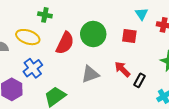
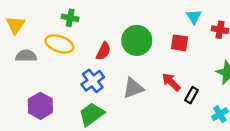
green cross: (45, 15) -> (70, 18), moved
red semicircle: (65, 43) -> (103, 51), size x0.7
blue cross: (33, 68) -> (93, 81), moved

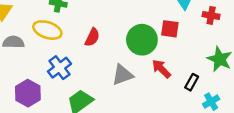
green circle: (137, 40) -> (142, 40), moved
blue cross: (93, 81) -> (59, 68), moved
black rectangle: (191, 95) -> (192, 82), moved

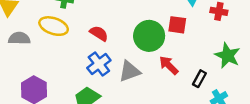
red semicircle: (92, 37) -> (99, 33), turned -84
blue cross: (59, 68) -> (99, 64), moved

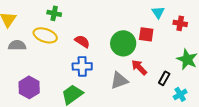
blue cross: (99, 64) -> (82, 66), turned 36
gray triangle: (130, 71) -> (119, 80), moved

